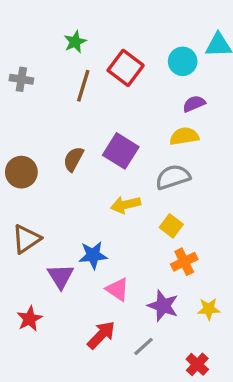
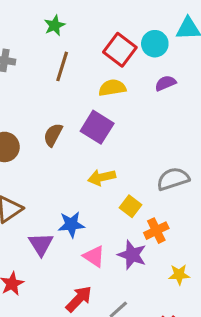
red square: (126, 68) -> (120, 50), moved
yellow semicircle: (184, 136) -> (112, 88), moved
gray semicircle: (173, 177) -> (173, 179), moved
yellow square: (171, 226) -> (131, 206), moved
purple star: (163, 306) -> (132, 255), moved

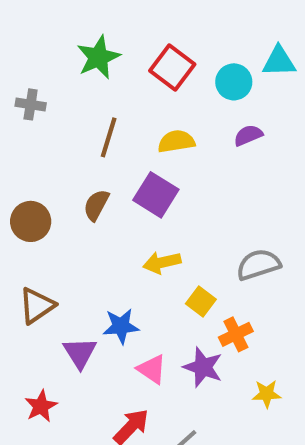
green star: (55, 25) -> (98, 57), size x1.5
red square: (120, 50) -> (172, 68), moved
brown line: (62, 66) -> (109, 137), moved

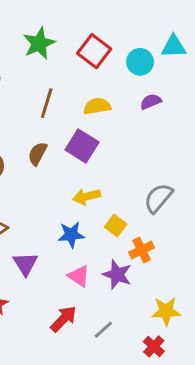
gray semicircle: (258, 265) -> (158, 198), turned -32
blue star: (121, 326) -> (71, 235), moved
yellow star: (267, 394) -> (166, 311), moved, size x1.4

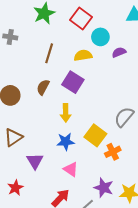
cyan circle: (140, 62) -> (100, 37), moved
yellow arrow: (86, 196) -> (66, 113), moved, turned -78
yellow square: (116, 226) -> (95, 135), size x1.5
purple star: (117, 275) -> (104, 188), moved

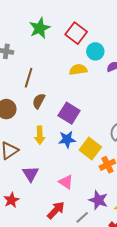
brown line: (49, 53) -> (29, 78), moved
purple square: (73, 82) -> (69, 113), moved
yellow arrow: (66, 113) -> (40, 135), moved
blue star: (66, 142) -> (67, 139), moved

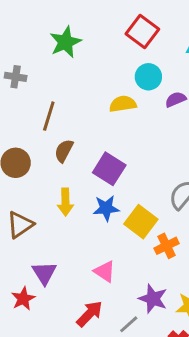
red square: (76, 33) -> (142, 32), moved
purple triangle: (31, 174) -> (44, 273), moved

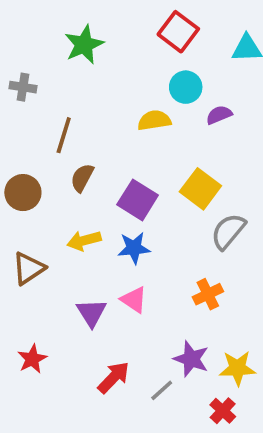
yellow arrow: (65, 202) -> (84, 241), turned 76
yellow square: (141, 222) -> (200, 189), moved
pink triangle: (105, 271) -> (134, 300), moved
purple triangle: (44, 273) -> (91, 313), moved

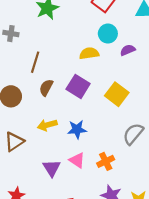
purple square: (138, 200) -> (78, 86), moved
gray semicircle: (228, 231) -> (133, 134), moved
orange cross: (208, 294) -> (106, 161), moved

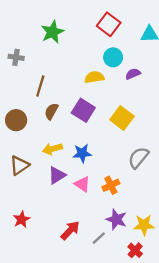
purple triangle: (52, 168) -> (57, 175), moved, turned 30

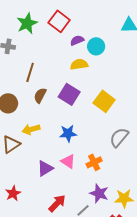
red square: (109, 24) -> (59, 21), moved
green star: (52, 32) -> (27, 23), moved
purple semicircle: (133, 74) -> (77, 40), moved
yellow arrow: (52, 149) -> (31, 129), moved
purple triangle: (57, 175) -> (45, 168), moved

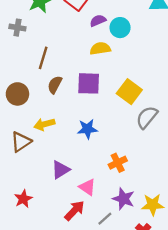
purple square: (69, 94) -> (89, 83), turned -30
gray semicircle: (119, 137) -> (147, 117), moved
pink triangle: (68, 161) -> (87, 187), moved

